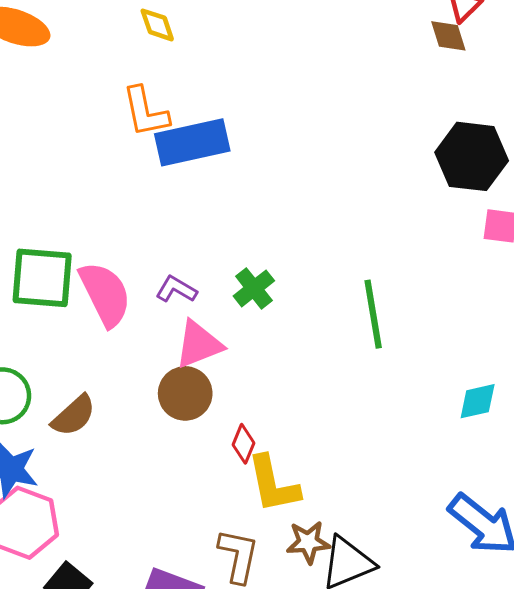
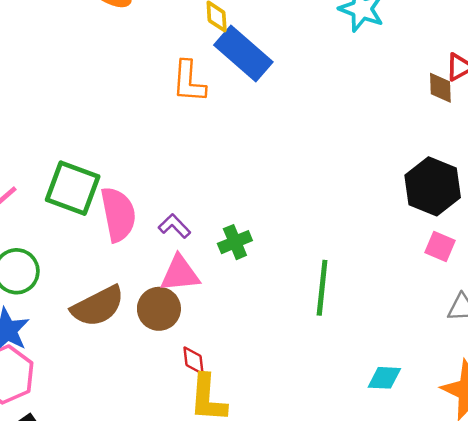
blue rectangle: (192, 142) -> (243, 54), moved, turned 38
brown semicircle: (74, 416) -> (98, 306), moved, size x1.4
red diamond: (244, 444) -> (193, 361), turned -44

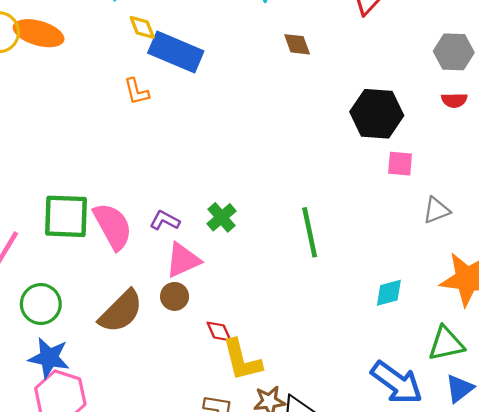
orange L-shape: (189, 81) -> (137, 91), size x0.7
brown diamond: (440, 88) -> (297, 44), moved
brown circle: (159, 309) -> (175, 296), size x0.7

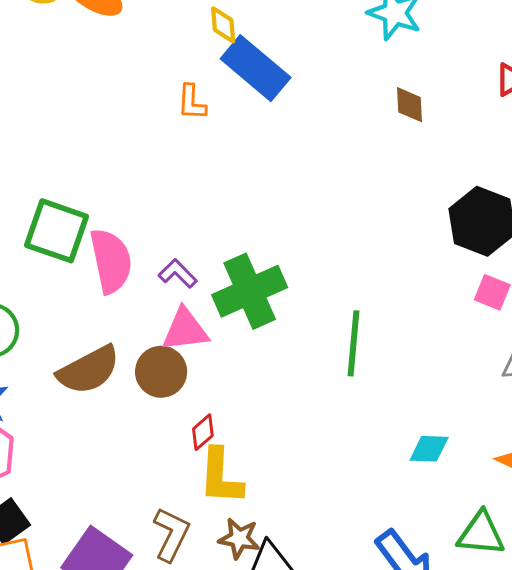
green cross: (222, 217) -> (250, 291), size x1.8
brown circle: (175, 296) -> (161, 372), size x1.4
red diamond: (219, 331) -> (203, 432), turned 56

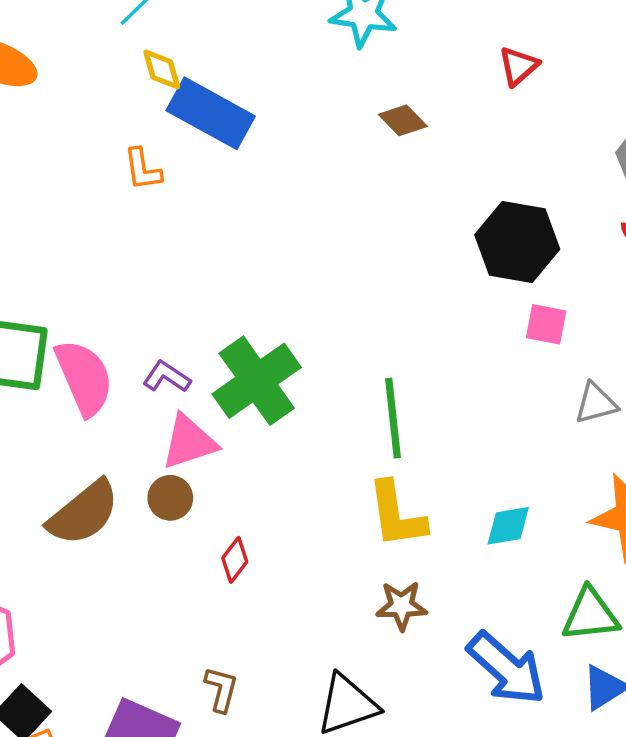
brown diamond: (409, 105) -> (403, 120), turned -30
brown circle: (161, 372) -> (170, 498), size x0.7
yellow L-shape: (221, 477) -> (397, 515), moved
brown L-shape: (171, 534) -> (221, 689), size x0.7
brown star: (239, 538) -> (402, 606), moved

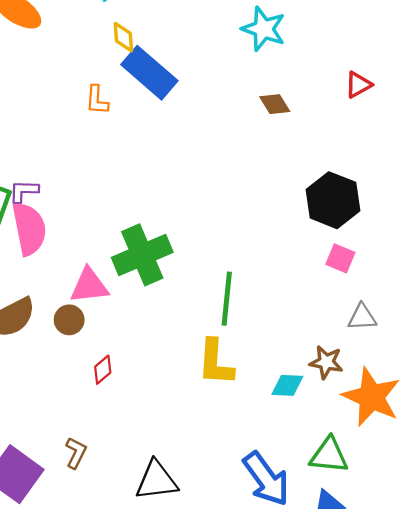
purple L-shape: (167, 377) -> (24, 191), moved, turned -44
brown star: (402, 606) -> (326, 362), moved

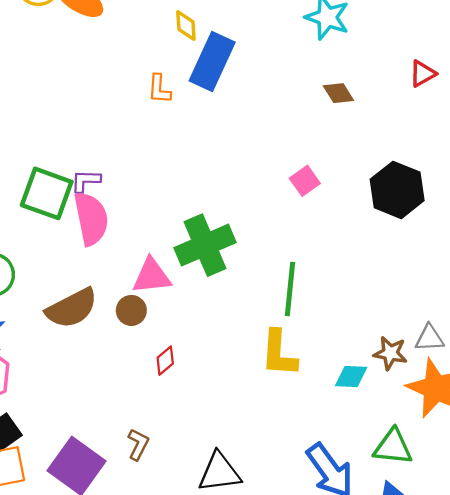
blue rectangle: (149, 73) -> (212, 62), turned 74
pink square: (340, 258) -> (305, 181), moved, turned 32
gray triangle: (362, 317) -> (429, 338), moved

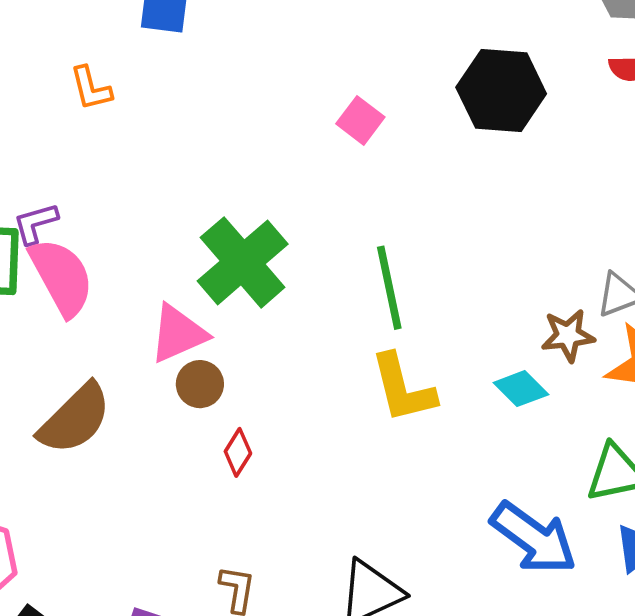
orange L-shape: (159, 89) -> (91, 88), moved
brown circle: (131, 310) -> (200, 384), moved
cyan diamond: (351, 377) -> (521, 389), turned 60

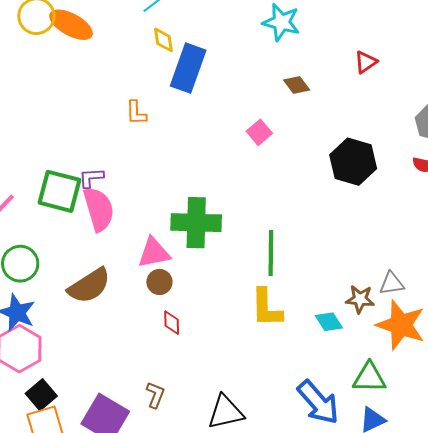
pink square: (360, 120) -> (259, 132), moved
green cross: (243, 262) -> (196, 223), turned 30
red diamond: (238, 452) -> (172, 323), turned -45

